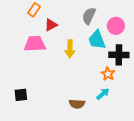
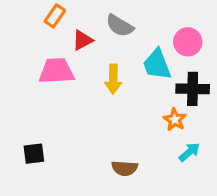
gray semicircle: (89, 16) -> (120, 26), moved, turned -84
cyan arrow: (103, 94) -> (189, 152), moved

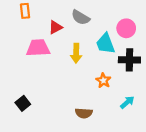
orange rectangle: (55, 16) -> (25, 11), moved, turned -40
orange star: (175, 120) -> (103, 81), moved
black square: (34, 154) -> (23, 103), turned -32

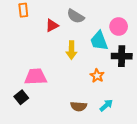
pink trapezoid: (38, 48) -> (36, 77), moved
cyan arrow: (127, 102) -> (106, 105), moved

